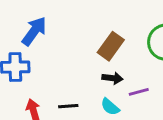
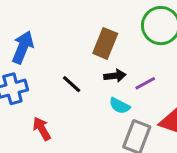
black line: (68, 106) -> (72, 84), moved, turned 60

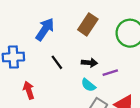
brown rectangle: (105, 43) -> (88, 24), moved
blue arrow: (23, 47) -> (45, 29), moved

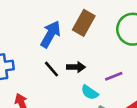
blue arrow: (45, 29) -> (50, 34), moved
black arrow: (89, 63) -> (76, 67), moved

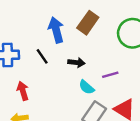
blue arrow: (50, 34) -> (56, 30), turned -50
black line: (52, 69) -> (42, 56), moved

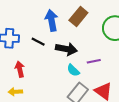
black line: (42, 56) -> (38, 42), turned -32
black arrow: (76, 63) -> (66, 49), size x1.5

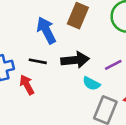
red arrow: (20, 69) -> (27, 85), moved

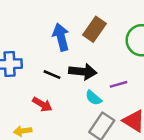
black line: (38, 61) -> (52, 75), moved
red arrow: (27, 85) -> (42, 104), moved, turned 138

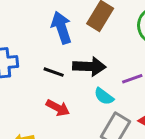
red arrow: (42, 104) -> (58, 108), moved

